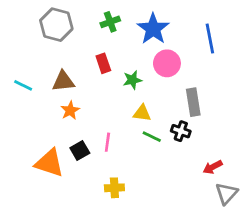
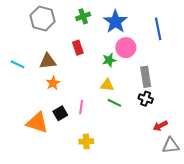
green star: (132, 80) -> (109, 60), moved
black cross: (181, 131) -> (146, 99), moved
gray triangle: (226, 193) -> (171, 146), turned 42

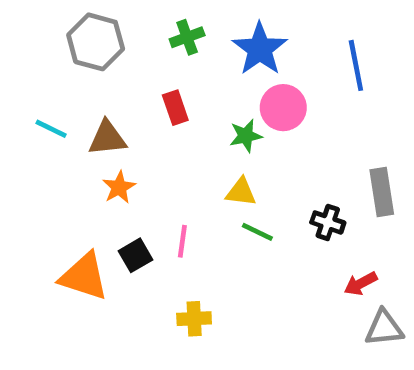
cyan line: (18, 64) -> (51, 129), moved
gray rectangle: (146, 77) -> (382, 192), moved

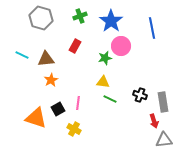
red rectangle: (175, 108) -> (75, 46), turned 48
gray rectangle: (382, 192) -> (163, 102), moved
red arrow: (361, 284) -> (154, 121), turned -80
yellow cross: (194, 319) -> (74, 129), moved, turned 32

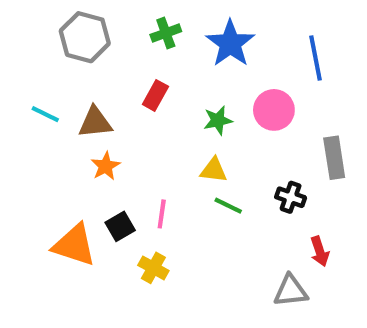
pink circle: (121, 46) -> (274, 110), moved
gray rectangle: (163, 102) -> (334, 158), moved
gray triangle: (164, 140) -> (291, 291), moved

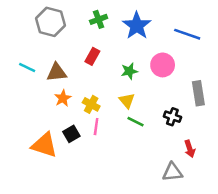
blue line: (316, 58) -> (187, 34), turned -60
yellow triangle: (214, 170) -> (127, 101), turned 42
yellow cross: (153, 268) -> (91, 104), moved

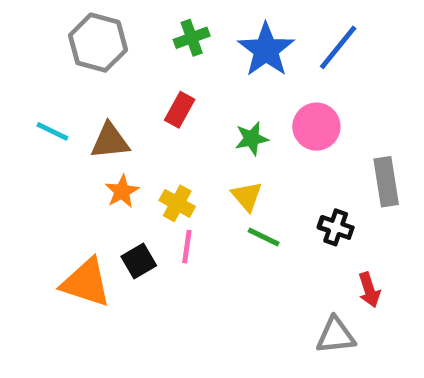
blue line: (187, 34) -> (338, 47), moved, turned -70

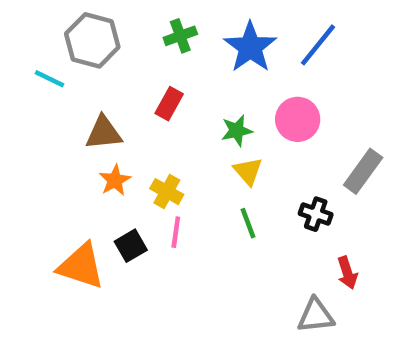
cyan line: (52, 131) -> (49, 79), moved
gray rectangle: (386, 182) -> (363, 171), turned 45
yellow triangle: (247, 196) -> (248, 171), moved
green line: (264, 237) -> (248, 223), turned 44

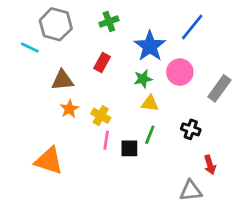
blue star: (250, 47) -> (150, 46), moved
yellow triangle: (248, 171) -> (150, 103), turned -42
gray rectangle: (363, 171) -> (219, 88), moved
green line: (248, 223) -> (150, 135), turned 42
black square: (131, 246) -> (129, 148), moved, turned 30

